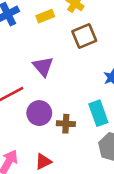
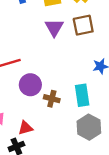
purple triangle: (43, 66) -> (54, 28), moved

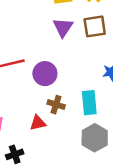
purple circle: (30, 85) -> (45, 74), moved
red triangle: (25, 128) -> (38, 123), moved

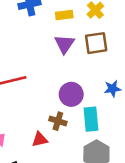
purple circle: (45, 74) -> (71, 94), moved

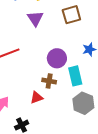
purple triangle: (64, 44) -> (35, 18), moved

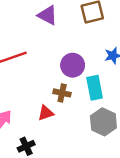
purple triangle: (35, 18) -> (47, 15), turned -30

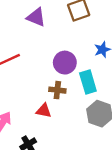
red triangle: (46, 113) -> (44, 111), turned 35

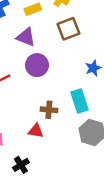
purple circle: (65, 63) -> (37, 65), moved

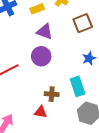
brown square: (68, 29) -> (83, 23), moved
purple triangle: (26, 37) -> (45, 32), moved

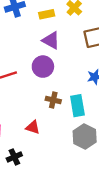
brown cross: (52, 94) -> (53, 100), moved

